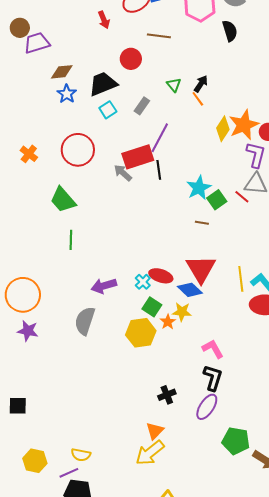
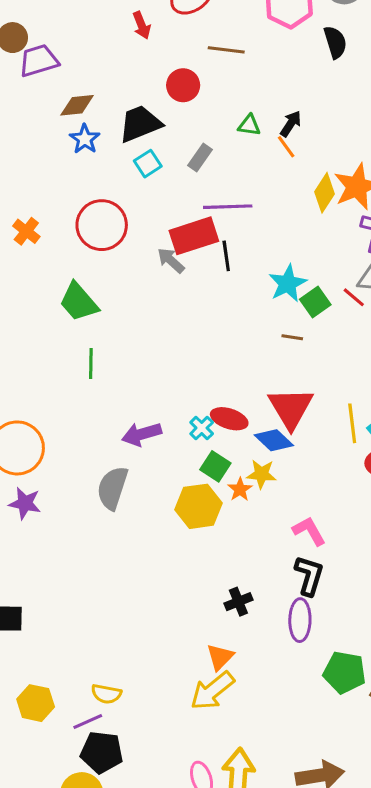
green triangle: (174, 85) -> (249, 125), turned -42
purple line: (160, 138) -> (228, 207), turned 60
purple ellipse: (207, 407) -> (300, 620), turned -32

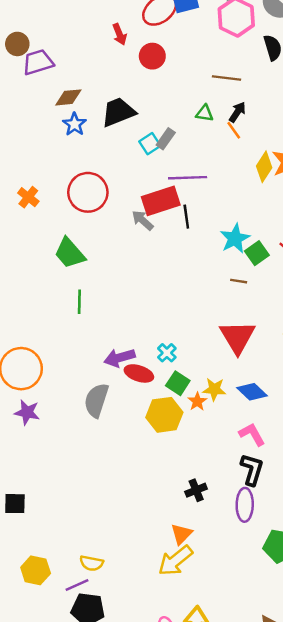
brown line: (226, 50) -> (226, 78), moved
red circle: (183, 85) -> (152, 56), moved
cyan square: (148, 164) -> (150, 144), moved
red ellipse: (229, 419) -> (139, 373), moved
blue diamond: (274, 440) -> (252, 392), moved

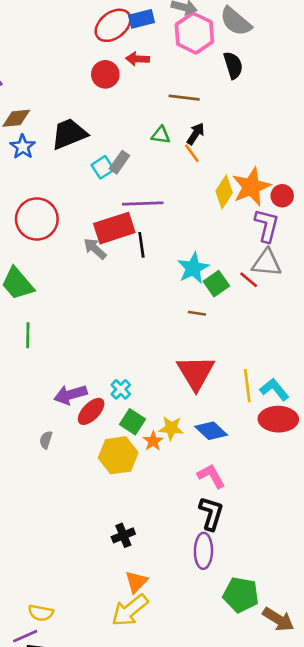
red arrow: (119, 34) -> (138, 59), moved, turned 115
red ellipse: (139, 373) -> (91, 411), turned -64
gray semicircle: (96, 400) -> (46, 440), size x0.5
black cross: (196, 490) -> (123, 535), moved

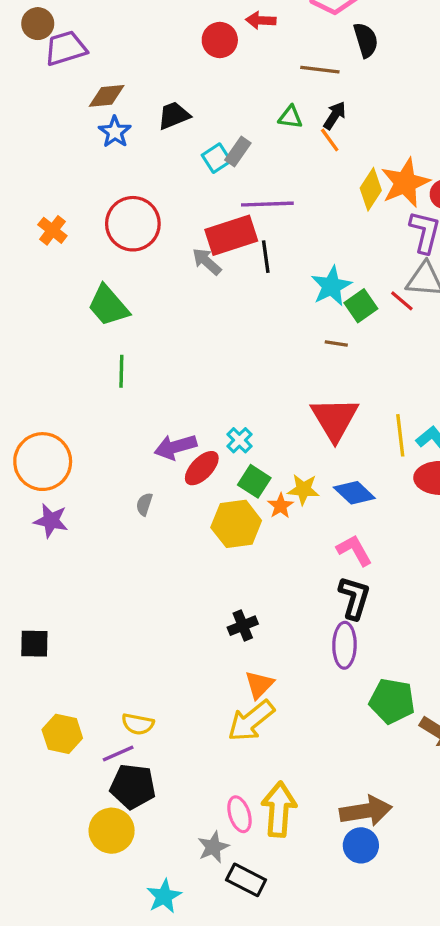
black semicircle: (233, 65) -> (366, 40), moved
black trapezoid: (69, 134) -> (174, 115), size x0.7

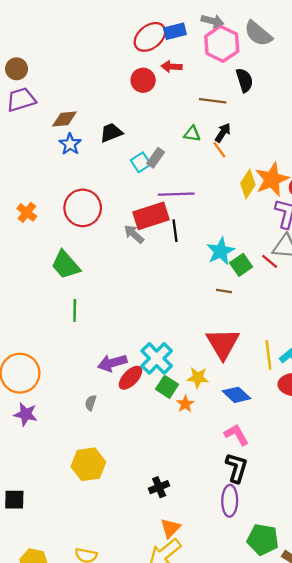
purple trapezoid: (66, 48) -> (21, 100), moved
cyan cross: (239, 440) -> (157, 358), size x1.8
yellow star: (303, 489) -> (198, 378), moved
yellow hexagon: (236, 524) -> (88, 464), moved

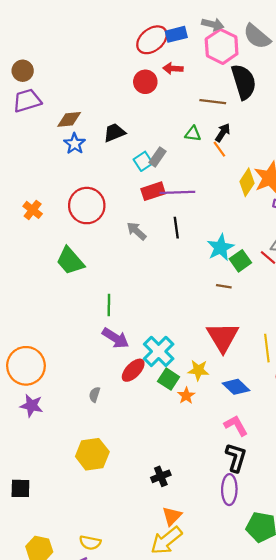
black semicircle: (244, 80) -> (244, 82), size x1.5
red rectangle: (151, 216) -> (153, 191), moved, size x0.7
green line: (75, 310) -> (109, 305), moved
purple arrow: (112, 363) -> (115, 338), moved, turned -132

